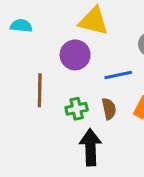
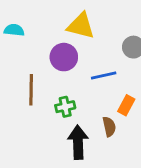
brown semicircle: (109, 109) -> (109, 127), moved

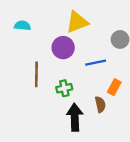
yellow triangle: (81, 26) -> (77, 22), turned -35

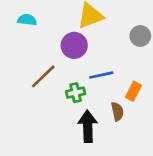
blue line: (96, 63) -> (101, 75), moved
brown line: (36, 74) -> (43, 76), turned 45

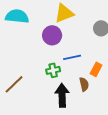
cyan semicircle: (27, 20) -> (17, 16), size x1.6
brown line: (43, 76) -> (14, 84), moved

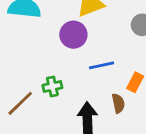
green cross: (53, 70) -> (52, 86), moved

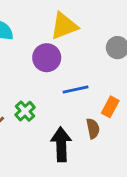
green cross: (52, 86) -> (25, 111), turned -30

